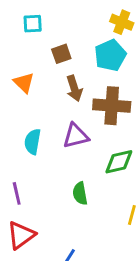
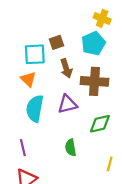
cyan square: (33, 24) -> (35, 54), moved, size x1.5
orange triangle: (24, 83) -> (28, 79), moved
cyan semicircle: (33, 142) -> (35, 109), size x1.4

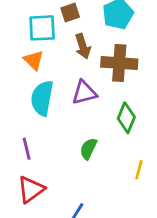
green diamond: (100, 124) -> (126, 118), turned -55
green semicircle: (71, 148) -> (88, 149), turned 35

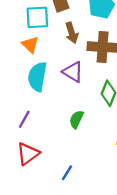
purple triangle: (84, 93) -> (73, 72), turned 45
purple line: (27, 149) -> (24, 119), turned 42

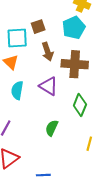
cyan semicircle: (37, 77) -> (17, 90), size x0.7
blue line: (67, 173) -> (43, 175), turned 56

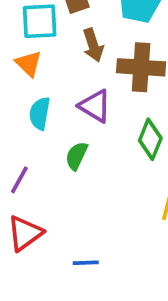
green semicircle: (52, 128) -> (77, 156), moved

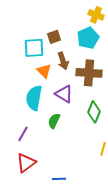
orange triangle: (29, 64) -> (44, 71), moved
cyan semicircle: (40, 113) -> (34, 98), size x1.4

